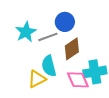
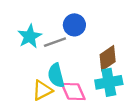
brown diamond: (72, 49) -> (108, 58), moved
pink diamond: (78, 80) -> (73, 91), moved

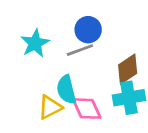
gray line: (55, 42) -> (80, 50), moved

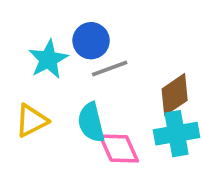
blue circle: (88, 30) -> (91, 41), moved
yellow triangle: (50, 107) -> (32, 121), moved

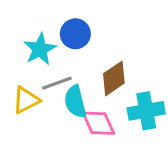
gray line: (110, 69) -> (57, 83), moved
brown diamond: (175, 95) -> (114, 78), moved

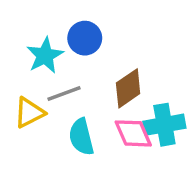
cyan semicircle: (75, 102) -> (81, 137), moved
pink diamond: (98, 123) -> (133, 133), moved

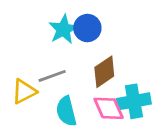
blue circle: (85, 38) -> (87, 28), moved
cyan star: (45, 55) -> (63, 29), moved

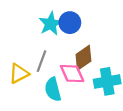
gray line: (52, 76) -> (42, 61), turned -50
pink diamond: (109, 108) -> (72, 74), moved

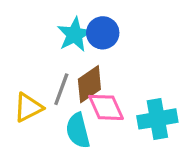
brown diamond: (83, 58) -> (89, 84), moved

